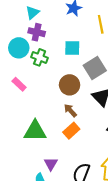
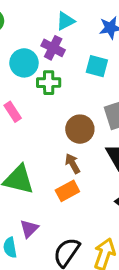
cyan triangle: (32, 13) -> (66, 21), moved
cyan square: (72, 48) -> (97, 66), moved
green cross: (40, 57) -> (49, 83), turned -35

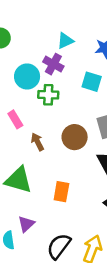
brown arrow: (73, 164) -> (37, 142), moved
orange rectangle: (67, 191) -> (61, 192), turned -54

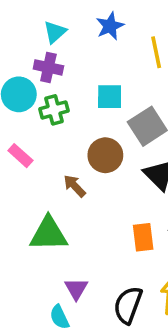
cyan square: (92, 82) -> (110, 97), moved
brown arrow: (37, 142) -> (75, 186), moved
orange rectangle: (61, 192) -> (143, 237), moved

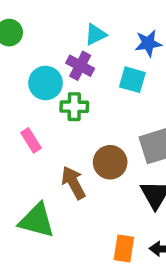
cyan square: (110, 97) -> (132, 80), moved
brown arrow: (75, 186) -> (73, 183), size x1.4

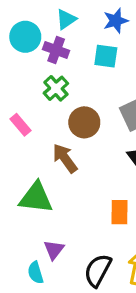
cyan circle: (46, 83) -> (25, 37), moved
green cross: (74, 107) -> (56, 88), turned -35
brown circle: (110, 162) -> (84, 122), moved

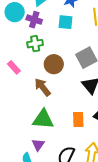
green cross: (56, 88) -> (35, 44), turned 35
green triangle: (36, 198) -> (43, 119), moved

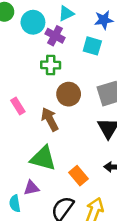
pink rectangle: (14, 67) -> (18, 106), moved
orange rectangle: (78, 119) -> (78, 176), moved, turned -49
purple triangle: (38, 145) -> (31, 188), turned 32

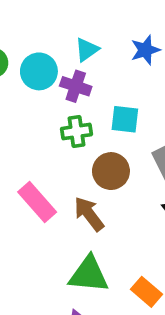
cyan square: (92, 46) -> (125, 119), moved
pink rectangle: (18, 106) -> (37, 202), size x1.5

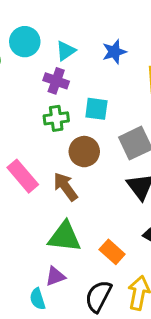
cyan circle: (39, 71) -> (25, 42), moved

